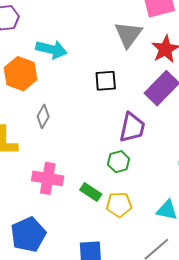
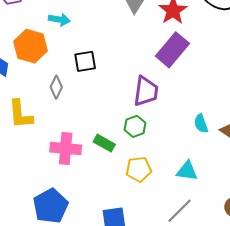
cyan arrow: (51, 49) -> (59, 20), size x0.7
black square: (106, 81) -> (85, 61), moved
green rectangle: (91, 192) -> (104, 143), moved

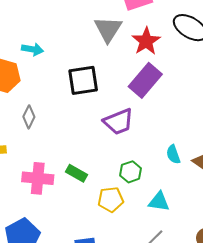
black square: (85, 61) -> (83, 80), moved, size x1.4
purple trapezoid: (146, 91) -> (118, 122), turned 60
green hexagon: (135, 126) -> (131, 172), moved

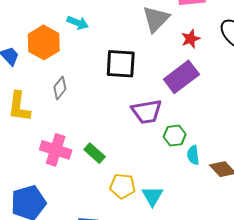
red star: (146, 41) -> (191, 39), size x0.7
green hexagon: (131, 172) -> (175, 136), moved
cyan triangle: (159, 202) -> (152, 196), moved, turned 40

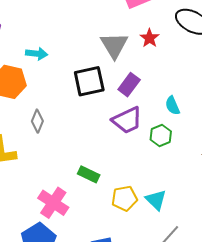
gray triangle: (156, 19) -> (114, 45), moved
purple rectangle: (181, 77) -> (129, 85), moved, size x0.7
pink cross: (56, 150) -> (53, 203), moved, turned 32
cyan semicircle: (193, 155) -> (173, 106), moved

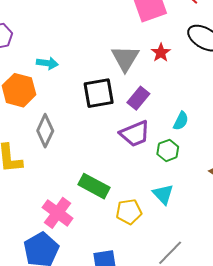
cyan semicircle: (173, 106) -> (181, 121), turned -132
gray diamond: (37, 121) -> (45, 131), size x1.4
green rectangle: (89, 174) -> (94, 186), size x1.4
cyan triangle: (156, 200) -> (163, 194), moved

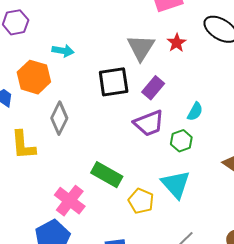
cyan triangle: (163, 194) -> (176, 184), size x1.4
yellow pentagon: (129, 212) -> (141, 201), turned 30

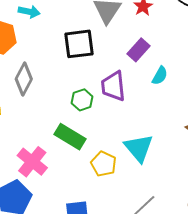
purple rectangle: (153, 88) -> (138, 50), moved
purple trapezoid: (149, 123) -> (113, 86), turned 104
green hexagon: (181, 141) -> (82, 100), moved

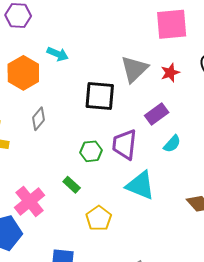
gray diamond: (24, 79) -> (38, 119), size x0.7
green rectangle: (70, 137) -> (72, 185), size x0.6
cyan triangle: (139, 148) -> (140, 185), moved, turned -40

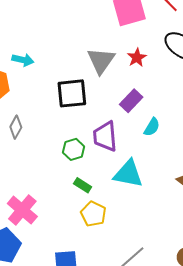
green rectangle: (72, 185) -> (83, 185), moved

